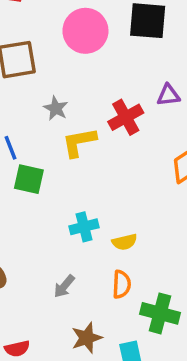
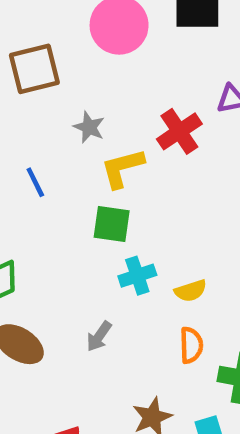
green square: (29, 179) -> (112, 224), moved
gray arrow: (64, 286) -> (99, 336), moved

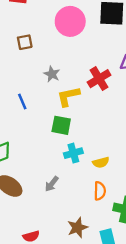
brown square: (34, 69) -> (25, 42), size x0.6

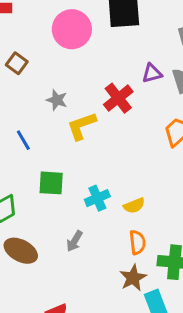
brown square: (25, 42) -> (17, 63), turned -35
green square: (61, 125) -> (51, 183), moved
brown star: (77, 228) -> (133, 278), moved

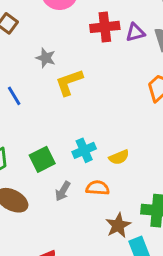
red cross: (118, 98) -> (105, 27), moved, turned 32
green square: (51, 183) -> (42, 159), moved, turned -30
orange semicircle: (137, 242) -> (98, 188), moved, turned -80

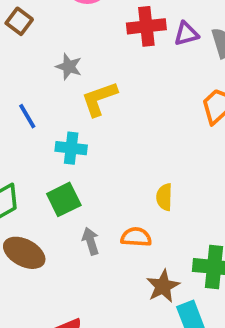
cyan cross: (84, 150) -> (71, 148), moved, turned 30
yellow semicircle: (119, 157) -> (164, 197), turned 114
gray arrow: (63, 191) -> (91, 241), turned 132

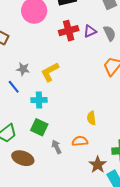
gray star: (69, 67) -> (23, 69), moved
green square: (64, 199) -> (39, 127), turned -30

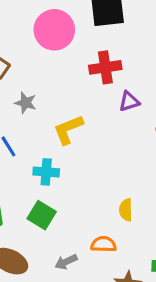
purple triangle: (90, 31) -> (129, 101), moved
gray star: (23, 69) -> (26, 103), moved
gray arrow: (56, 147) -> (66, 262), moved, turned -96

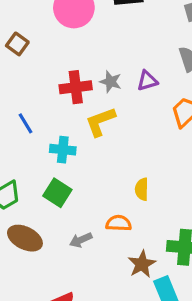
red cross: (105, 67) -> (76, 87), moved
gray star: (26, 103) -> (111, 82), moved
yellow L-shape: (68, 130) -> (100, 122), moved

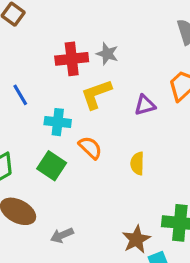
purple triangle: (147, 81) -> (145, 105), moved
orange semicircle: (119, 223) -> (90, 148), moved, turned 40
gray arrow: (81, 240) -> (62, 235), moved

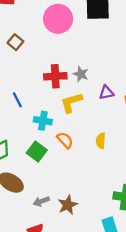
purple triangle: (145, 105) -> (106, 93), moved
yellow semicircle: (137, 163) -> (101, 141), moved
brown star: (136, 239) -> (68, 205), moved

